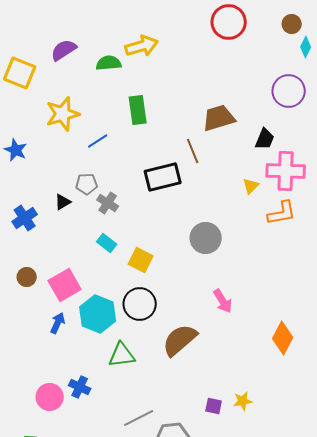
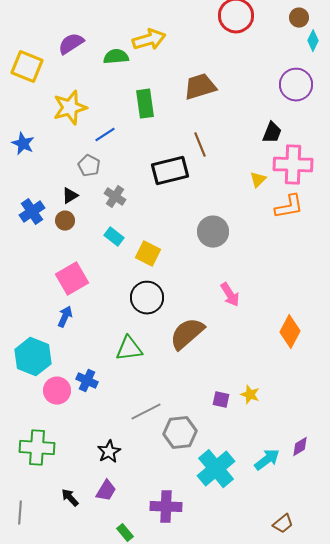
brown trapezoid: (219, 118) -> (200, 87), moved
gray pentagon: (87, 184) -> (89, 166), moved, turned 30
brown circle: (27, 277) -> (65, 221), moved
cyan hexagon: (98, 314) -> (33, 357), moved
yellow star: (243, 401) -> (250, 395), turned 30

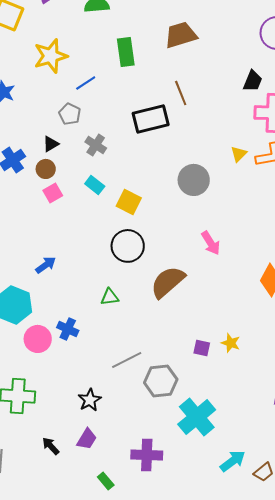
yellow triangle: (258, 180) -> (239, 154), moved
pink square: (72, 279) -> (53, 193), moved, size x0.6
blue arrow: (65, 317) -> (46, 265), turned 30
green triangle: (129, 349) -> (110, 297), size x0.7
cyan arrow: (267, 460) -> (233, 461), moved

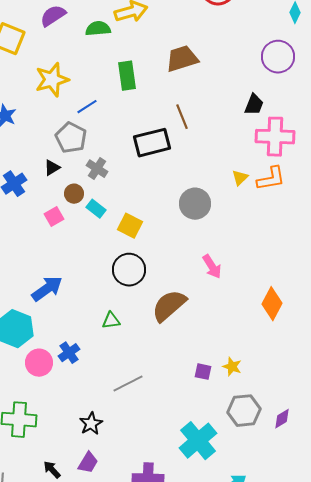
gray pentagon: (70, 114) -> (71, 138), size x1.4
brown circle: (46, 169) -> (74, 194), moved
blue arrow: (46, 265) -> (47, 289), size x1.5
blue cross: (68, 329) -> (69, 353), turned 30
gray hexagon: (161, 381) -> (244, 411), moved

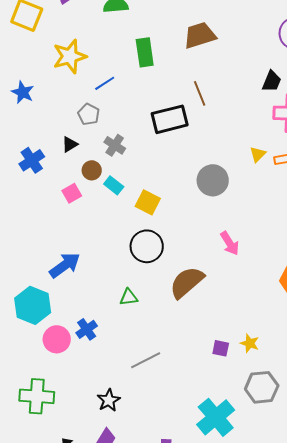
gray pentagon: (71, 138) -> (89, 114), size x0.7

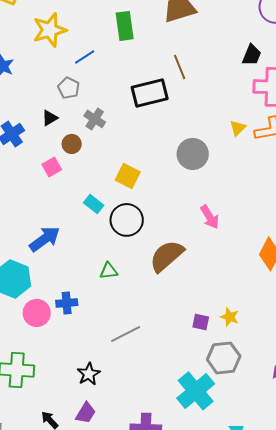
cyan rectangle: (114, 185) -> (94, 204), moved
blue cross: (87, 329) -> (67, 303), turned 30
gray hexagon: (262, 387) -> (224, 358), moved

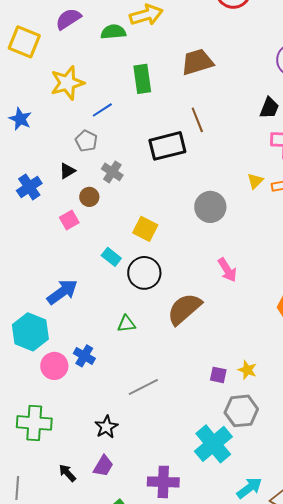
blue cross: (67, 303) -> (84, 356), turned 35

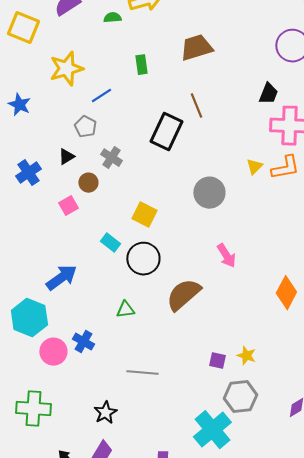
green semicircle: (113, 32) -> (112, 18), size x0.7
green rectangle: (142, 79) -> (141, 65), size x0.7
black rectangle: (167, 146) -> (166, 132), turned -51
gray line: (143, 387) -> (142, 373), turned 32

